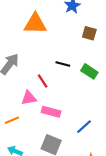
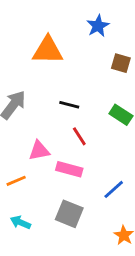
black line: (63, 64) -> (69, 105), moved
red line: (43, 81) -> (79, 136), moved

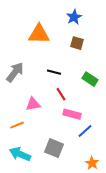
brown square: (121, 63) -> (77, 43), moved
pink rectangle: (69, 169) -> (72, 114), moved
cyan arrow: (20, 222) -> (20, 154), size x1.5

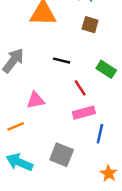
red line: (61, 94) -> (80, 88), moved
pink rectangle: (72, 114) -> (84, 113), turned -30
blue line: (85, 131) -> (100, 134), turned -35

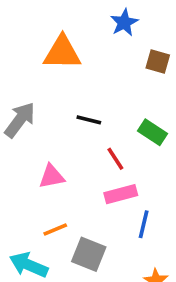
brown square: (90, 25) -> (158, 61), moved
orange line: (16, 126) -> (55, 230), moved

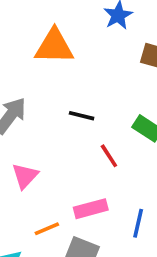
pink triangle: (52, 176) -> (25, 176), moved, turned -36
pink rectangle: (121, 194) -> (91, 209), moved

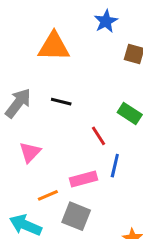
black line: (82, 116) -> (61, 102), moved
blue line: (138, 223) -> (115, 166), moved

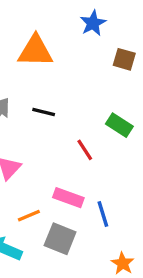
blue line: (115, 166) -> (103, 214), moved, turned -30
pink rectangle: (84, 179) -> (68, 198), turned 35

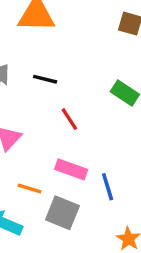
red line: (85, 150) -> (69, 119), moved
orange line: (29, 216) -> (29, 188), turned 40

